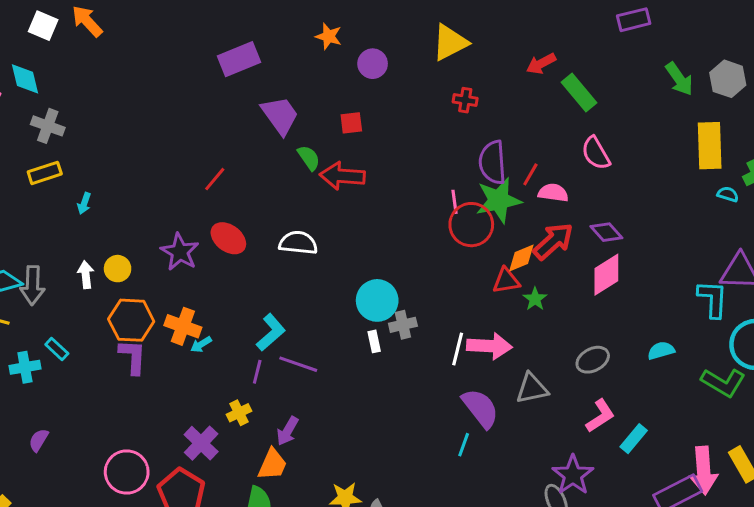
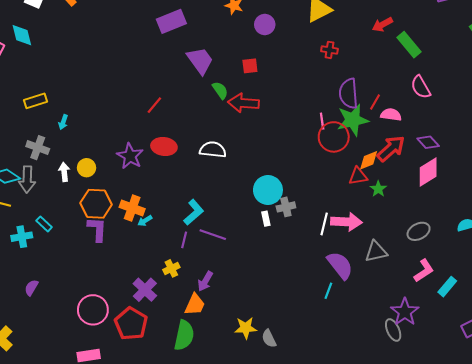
gray cross: (48, 126) -> (38, 148), moved
red ellipse: (228, 238) -> (164, 146), turned -30

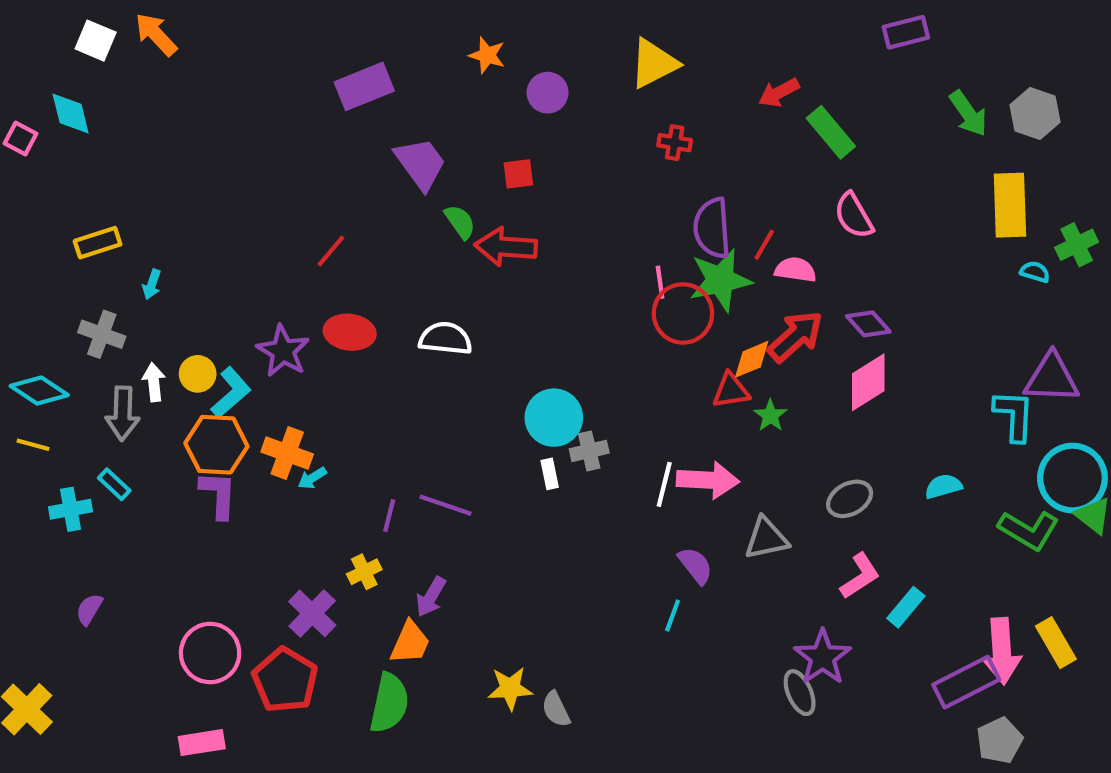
gray arrow: (27, 179) -> (123, 413), moved
cyan L-shape: (194, 212) -> (231, 393), moved
purple semicircle: (340, 265) -> (695, 566), size x0.7

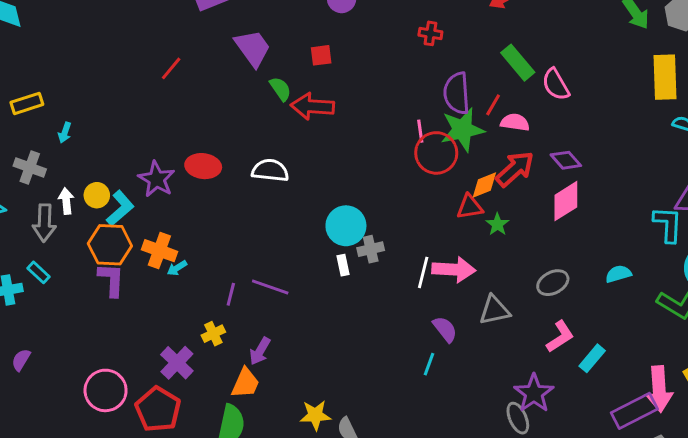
green rectangle: (831, 132) -> (518, 63), moved
red line: (331, 251) -> (171, 68), moved

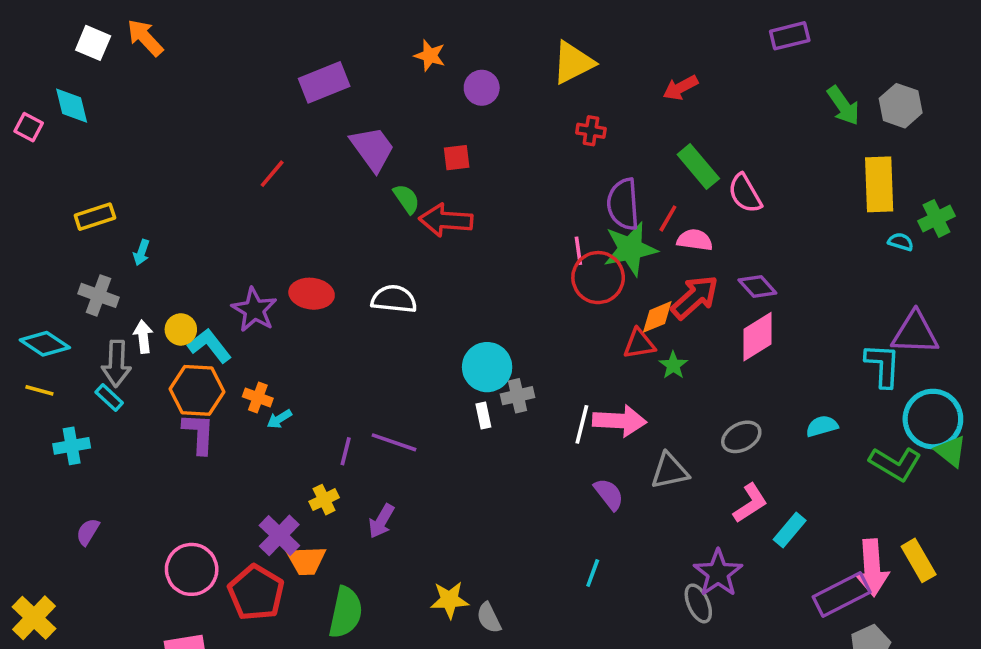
cyan L-shape: (120, 208) -> (210, 346), turned -87
orange cross: (159, 251) -> (258, 398), size x0.7
cyan rectangle: (39, 272) -> (109, 398), moved
cyan line: (429, 364) -> (593, 573), moved
orange trapezoid: (245, 383) -> (306, 560), moved, turned 64

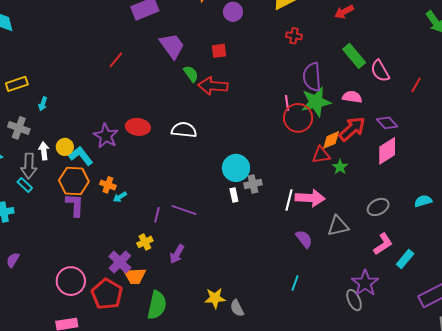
red line: (668, 218) -> (416, 85), moved

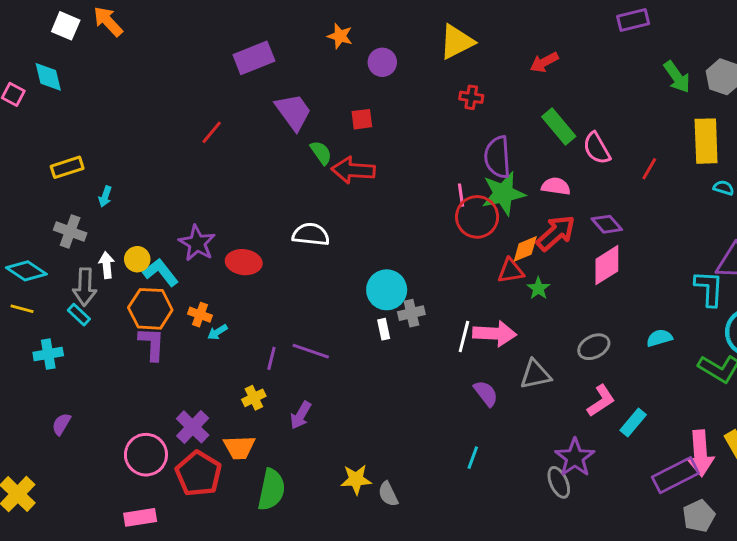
red ellipse: (138, 127) -> (244, 262), moved
purple cross: (120, 262) -> (193, 427), moved

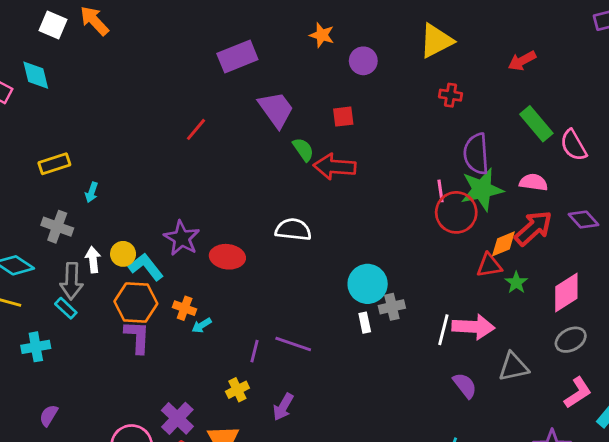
pink diamond: (607, 265) -> (566, 292), moved

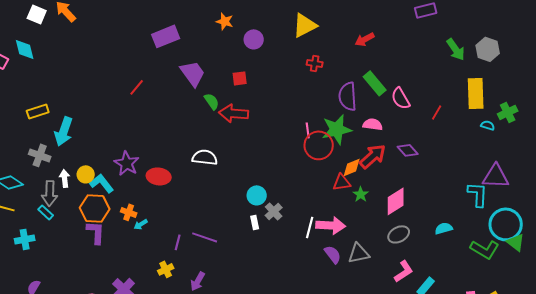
purple semicircle: (476, 154) -> (348, 96), moved
cyan arrow: (92, 192) -> (64, 131), size x2.0
cyan circle: (368, 284) -> (257, 195), size x0.7
gray cross: (392, 307) -> (274, 211), turned -30
purple semicircle: (465, 385) -> (333, 254), moved

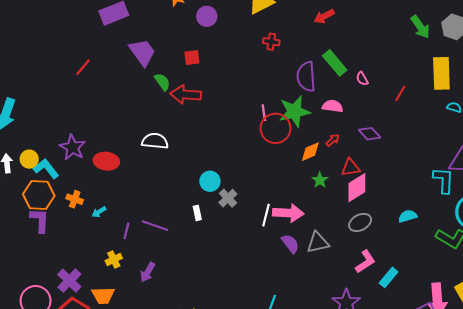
pink semicircle: (401, 98) -> (362, 79), size x0.6
red arrow: (373, 156) -> (333, 140), size x0.5
red triangle: (342, 182) -> (351, 168), moved
white rectangle: (255, 222) -> (197, 213), moved
cyan arrow: (141, 224) -> (99, 212), moved

